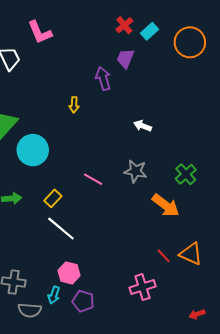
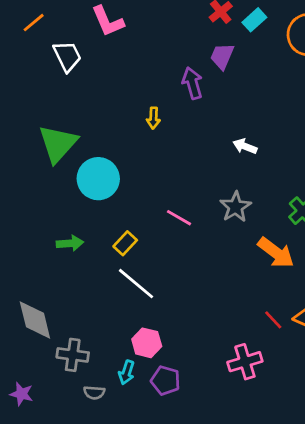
gray star: (135, 171) -> (236, 207), turned 30
gray semicircle: (30, 310) -> (94, 393), size x0.7

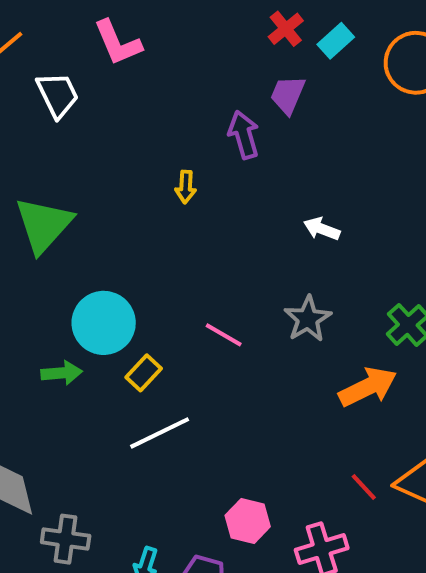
cyan circle: (98, 179) -> (104, 323), moved
orange arrow: (276, 253) -> (368, 387), turned -63
white line: (136, 284) -> (160, 433), turned -66
pink hexagon: (147, 343) -> (248, 521), moved

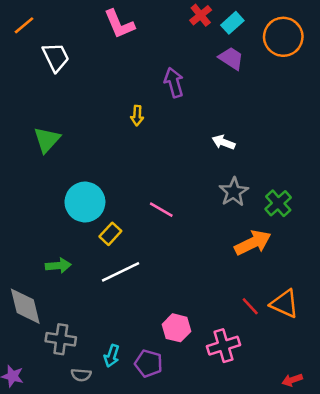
pink L-shape: (118, 43) -> (119, 24), moved
purple trapezoid: (288, 95) -> (231, 58), moved, turned 100
green triangle: (44, 225) -> (47, 140), size x0.7
gray star: (308, 319) -> (234, 192), moved
green arrow: (62, 373) -> (58, 266), moved

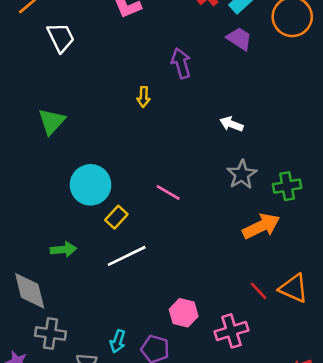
green cross: (278, 203) -> (287, 186), turned 32
gray cross: (61, 339) -> (50, 334), moved

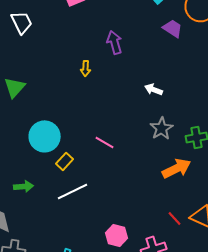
purple trapezoid: (239, 39) -> (173, 28), moved

